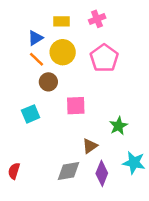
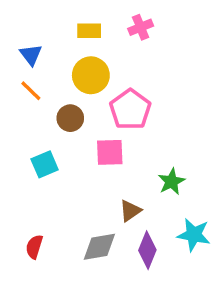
blue triangle: (35, 38) -> (31, 55), moved, turned -35
pink pentagon: (104, 58) -> (130, 110), moved
orange line: (36, 59) -> (31, 91), moved
red semicircle: (14, 171) -> (34, 247), moved

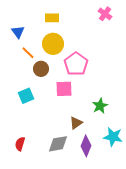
pink cross: (141, 27) -> (105, 14), moved, turned -32
orange line: (31, 91) -> (28, 53), moved

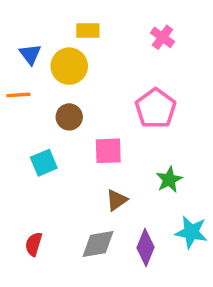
pink cross: (105, 14) -> (162, 37), moved
yellow circle: (53, 44) -> (69, 66), moved
orange line: (28, 53) -> (18, 95), moved, turned -48
pink pentagon: (76, 64) -> (156, 108), moved
brown triangle: (76, 123) -> (117, 200), moved

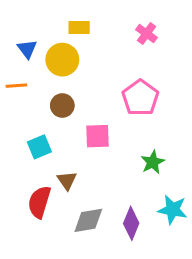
brown triangle: (117, 200) -> (67, 181), moved, turned -30
red semicircle: (34, 244) -> (39, 202), moved, size x1.5

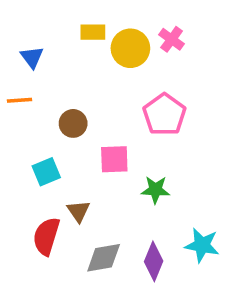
yellow circle: (62, 60) -> (130, 48), moved
green star: (153, 162) -> (155, 190), moved, turned 30

